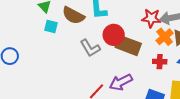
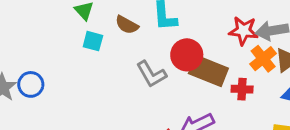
brown semicircle: (73, 15) -> (127, 25), size x0.7
red cross: (160, 62) -> (242, 89), moved

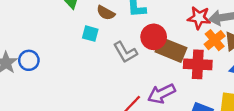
cyan square: (93, 41) -> (90, 34), moved
red cross: (242, 89) -> (198, 64), size x1.6

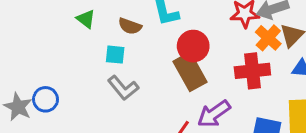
brown rectangle: (171, 50) -> (190, 72), moved, turned 48
gray L-shape: (125, 52) -> (123, 88), moved

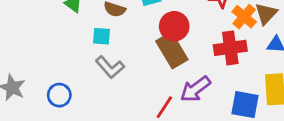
blue circle: (46, 99) -> (59, 95), moved

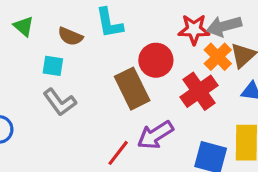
red circle: (174, 26) -> (156, 60), moved
red cross: (230, 48) -> (199, 91), turned -32

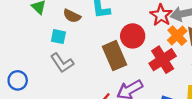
red star: (194, 29) -> (161, 15), turned 30

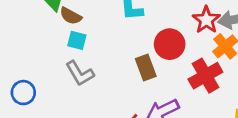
brown semicircle: (72, 16) -> (71, 16), moved
brown rectangle: (115, 56) -> (146, 67), size x0.7

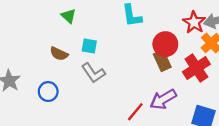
brown semicircle: (71, 16) -> (59, 54), moved
brown rectangle: (146, 67) -> (162, 61), moved

